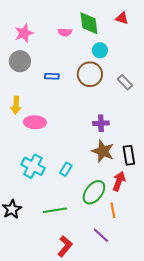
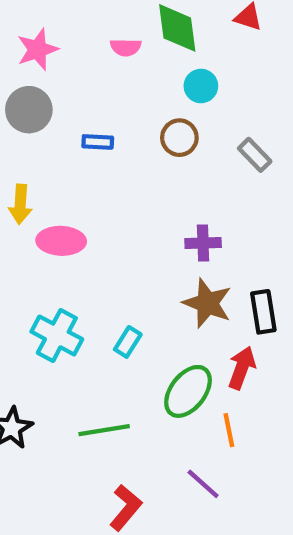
brown circle: (90, 74) -> (179, 138), size x0.7

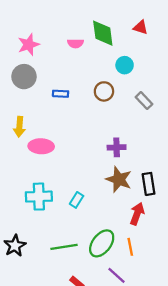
cyan circle: (201, 86) -> (125, 65), moved
cyan cross: (57, 335) -> (39, 197), turned -30
green ellipse: (188, 391) -> (102, 243), moved

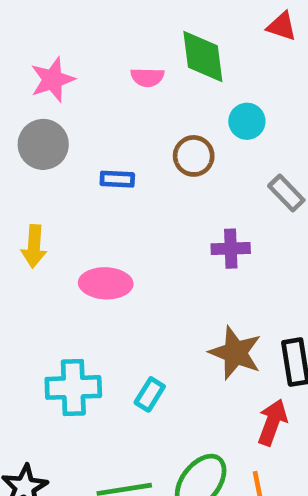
red triangle: (141, 27) -> (282, 26), moved
brown circle: (104, 91) -> (194, 156), moved
pink ellipse: (41, 146) -> (106, 283), moved
purple cross: (117, 147) -> (231, 249), moved

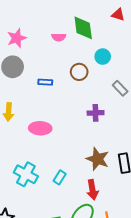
cyan cross: (73, 387) -> (26, 174), turned 30
red arrow: (272, 422) -> (92, 190), moved, turned 150

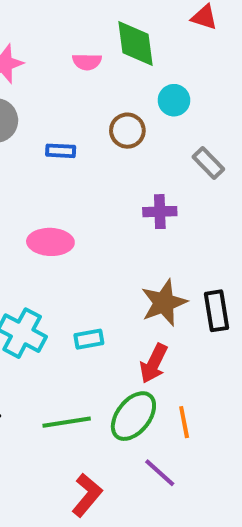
brown star: (98, 159) -> (164, 303), turned 30
cyan rectangle: (60, 177) -> (89, 339), turned 48
red arrow: (92, 190) -> (154, 363), turned 36

